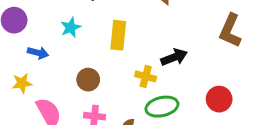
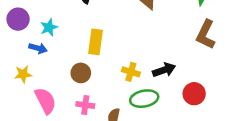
cyan star: (71, 27) -> (49, 27), moved
yellow rectangle: (118, 35) -> (96, 42), moved
black arrow: (174, 57) -> (164, 70), moved

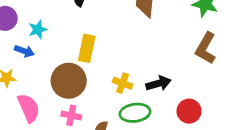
brown circle: (81, 73) -> (69, 81), size x1.6

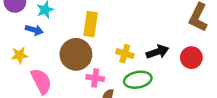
red circle: (189, 111) -> (191, 58), moved
pink cross: (71, 115) -> (95, 78), moved

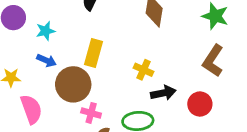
blue arrow: (34, 30) -> (46, 60), moved
yellow cross: (125, 54) -> (143, 70), moved

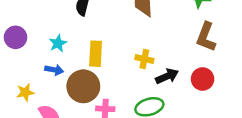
cyan star: (46, 31) -> (58, 43), moved

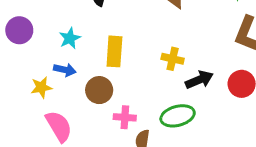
brown circle: (83, 86) -> (99, 90), size x0.7
yellow star: (25, 92) -> (41, 87), moved

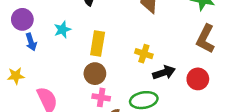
blue arrow: (65, 70) -> (31, 42), moved, turned 54
yellow star: (41, 87) -> (16, 76), moved
brown circle: (99, 90) -> (95, 74), moved

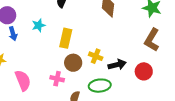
yellow cross: (144, 54) -> (96, 56), moved
brown circle: (95, 74) -> (73, 63), moved
pink cross: (101, 97) -> (57, 79), moved

